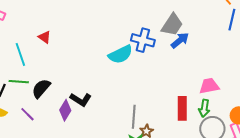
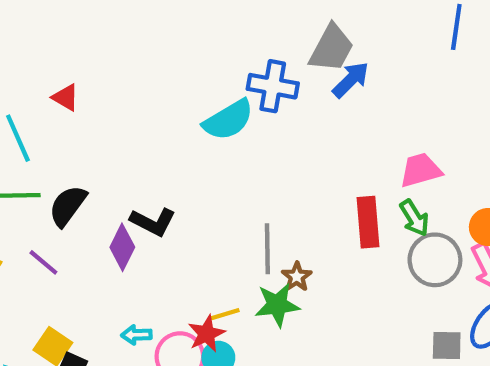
green arrow: (204, 108) -> (414, 218), turned -36

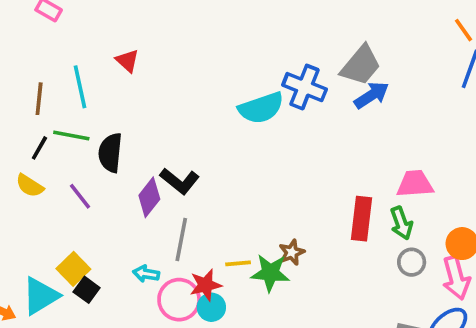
black semicircle: (68, 206) -> (110, 153), turned -42
gray line: (267, 249) -> (181, 240), moved
gray circle: (435, 260) -> (412, 262), size x0.6
yellow line: (225, 314) -> (238, 263), moved

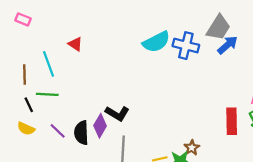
cyan semicircle: (261, 108) -> (156, 42), moved
black line: (39, 148) -> (29, 105), turned -48
black semicircle: (110, 153) -> (81, 133), moved

